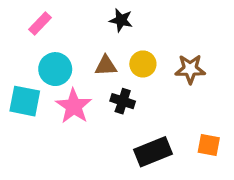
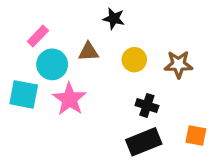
pink rectangle: (40, 24) -> (38, 36), moved
brown triangle: (106, 66) -> (88, 52), moved
black cross: (123, 101) -> (147, 105), moved

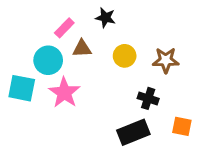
pink rectangle: (38, 36) -> (64, 28), moved
black cross: (147, 105) -> (148, 98), moved

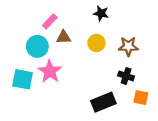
black star: (105, 18) -> (101, 13), moved
cyan square: (22, 88) -> (23, 79), moved
black cross: (148, 98) -> (126, 76), moved

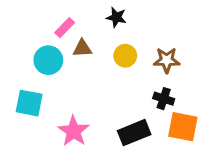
black star: (101, 13) -> (116, 17), moved
pink star: (50, 71) -> (73, 131), moved
orange square: (141, 98) -> (183, 127), size x1.5

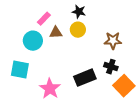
yellow circle: (125, 56) -> (78, 30), moved
orange square: (183, 127) -> (124, 86), turned 35
black rectangle: (134, 133) -> (85, 78), moved

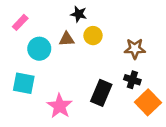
black star: (79, 12) -> (79, 14), moved
pink rectangle: (44, 19) -> (20, 22), moved
black rectangle: (85, 78) -> (101, 93), turned -45

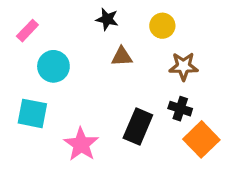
yellow circle: (93, 36) -> (162, 26), moved
brown triangle: (67, 39) -> (122, 57), moved

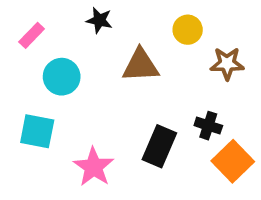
black star: (107, 19) -> (99, 20), moved
brown triangle: (122, 57) -> (141, 65), size x1.5
brown star: (183, 66) -> (227, 64), moved

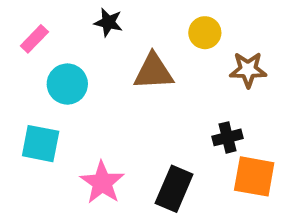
black cross: (208, 126) -> (227, 137), turned -32
black rectangle: (159, 146) -> (174, 189), moved
orange square: (233, 161) -> (254, 176), turned -36

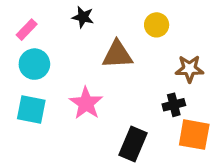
brown star: (248, 70) -> (189, 69), moved
cyan circle: (67, 84) -> (34, 64), moved
pink star: (102, 183) -> (86, 103), moved

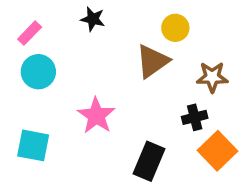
brown triangle: (117, 55) -> (153, 61), moved, turned -32
cyan square: (31, 109) -> (33, 145), moved
orange square: (194, 135) -> (217, 151), turned 36

